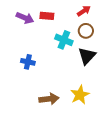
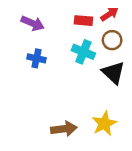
red rectangle: (47, 16) -> (83, 21), moved
black triangle: (87, 56) -> (113, 73), turned -30
blue cross: (28, 62) -> (36, 58), moved

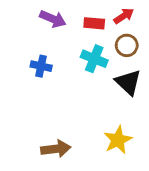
purple arrow: (33, 23) -> (53, 19), moved
brown arrow: (64, 129) -> (56, 149), moved

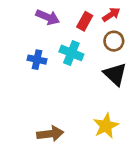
red rectangle: (94, 23) -> (85, 21), turned -66
cyan cross: (94, 59) -> (71, 53), moved

